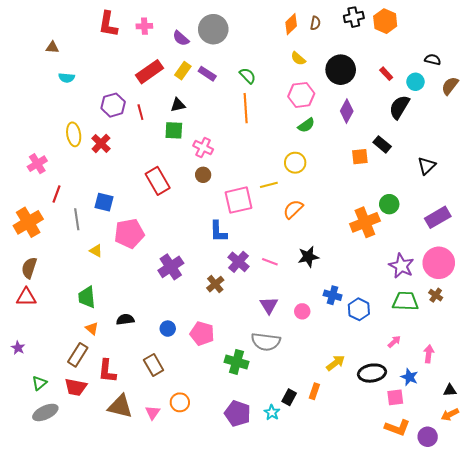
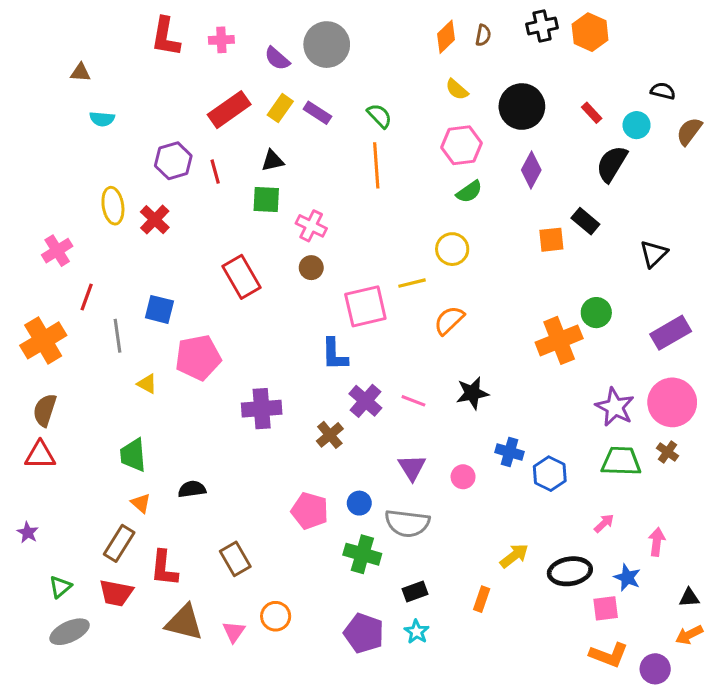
purple cross: (171, 267) -> (262, 409), turned 30
blue circle: (168, 329) -> (359, 503), moved
black rectangle: (289, 397) -> (415, 591), moved, turned 42

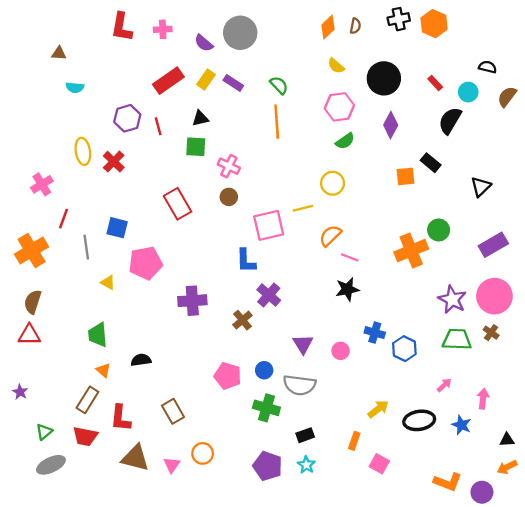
pink line: (413, 401) -> (350, 257), moved
pink square: (606, 608) -> (379, 464), moved, turned 36

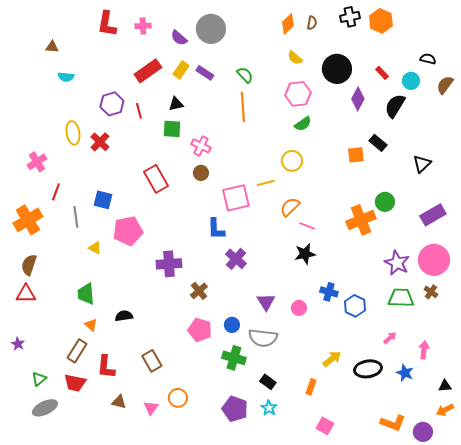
purple diamond: (391, 125) -> (358, 99), moved
brown cross: (242, 320) -> (199, 291), moved
black rectangle: (305, 435) -> (268, 382), turned 56
brown triangle: (135, 458) -> (119, 402), size x0.6
pink square: (379, 464) -> (325, 426), moved

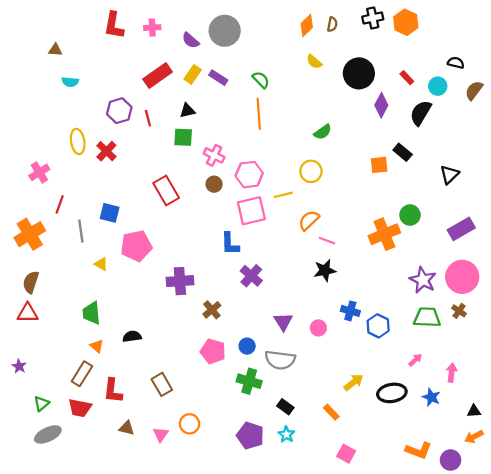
pink hexagon: (298, 94) -> (249, 175), moved
orange rectangle: (311, 387) -> (331, 412), turned -63

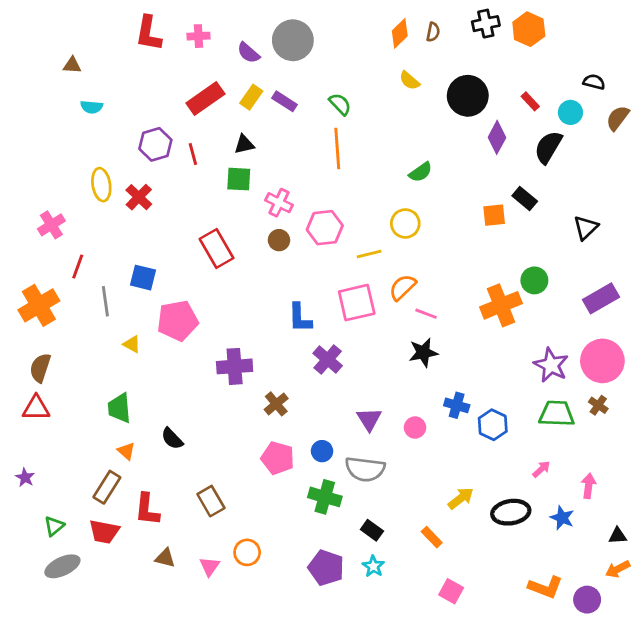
pink square: (251, 211) -> (357, 303), moved
black semicircle: (132, 336) -> (172, 439), turned -126

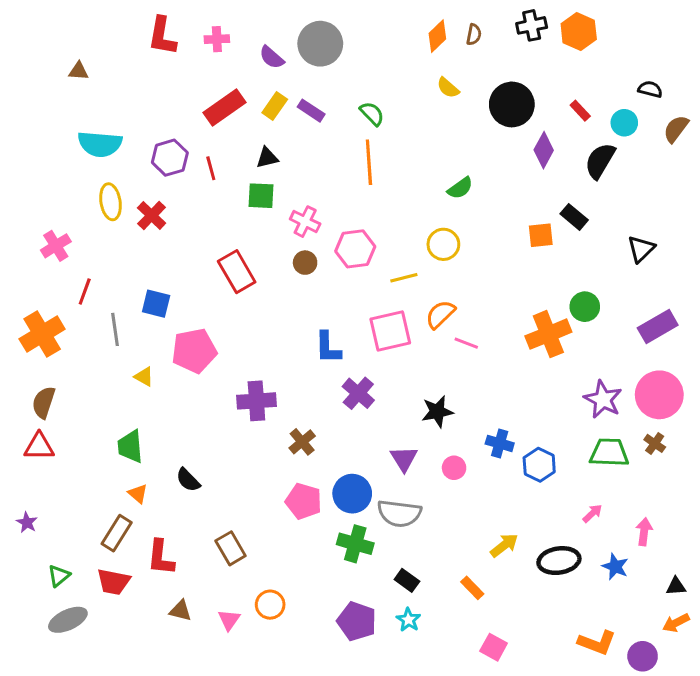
cyan semicircle: (92, 107) -> (100, 144), moved, size x1.8
black star: (423, 353) -> (437, 412), moved
blue circle: (322, 451) -> (352, 494), size x1.6

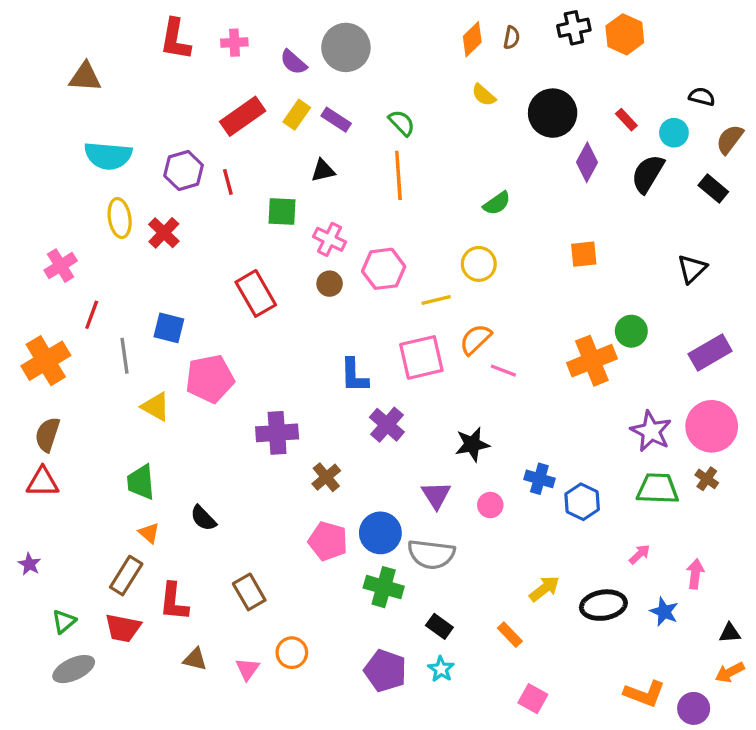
brown triangle: (79, 71) -> (85, 77), size x1.5
black triangle: (267, 158) -> (323, 170), moved
black rectangle: (574, 217) -> (713, 188), moved
yellow triangle: (144, 377) -> (156, 407), size x1.4

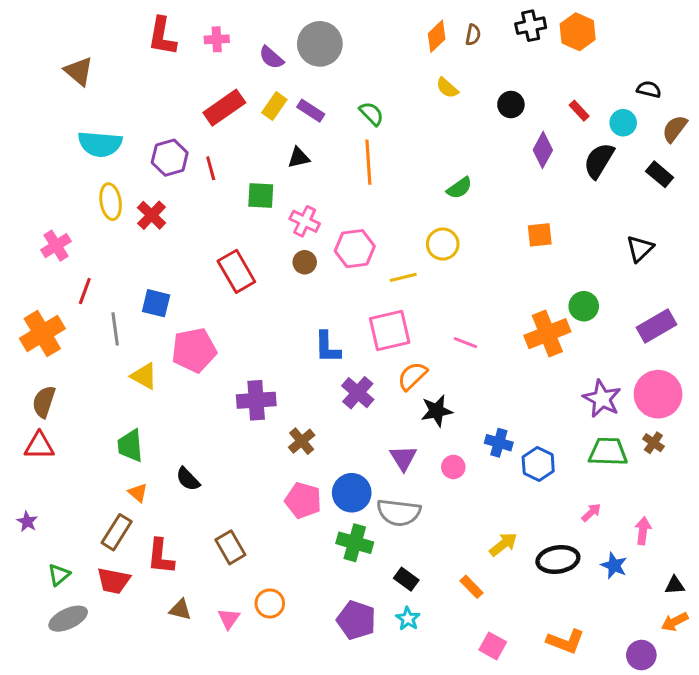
brown triangle: (85, 77) -> (79, 71), turned 36
black circle: (553, 113) -> (511, 105), size x0.6
orange semicircle: (476, 339) -> (412, 376), moved
orange L-shape: (644, 694) -> (566, 641), moved

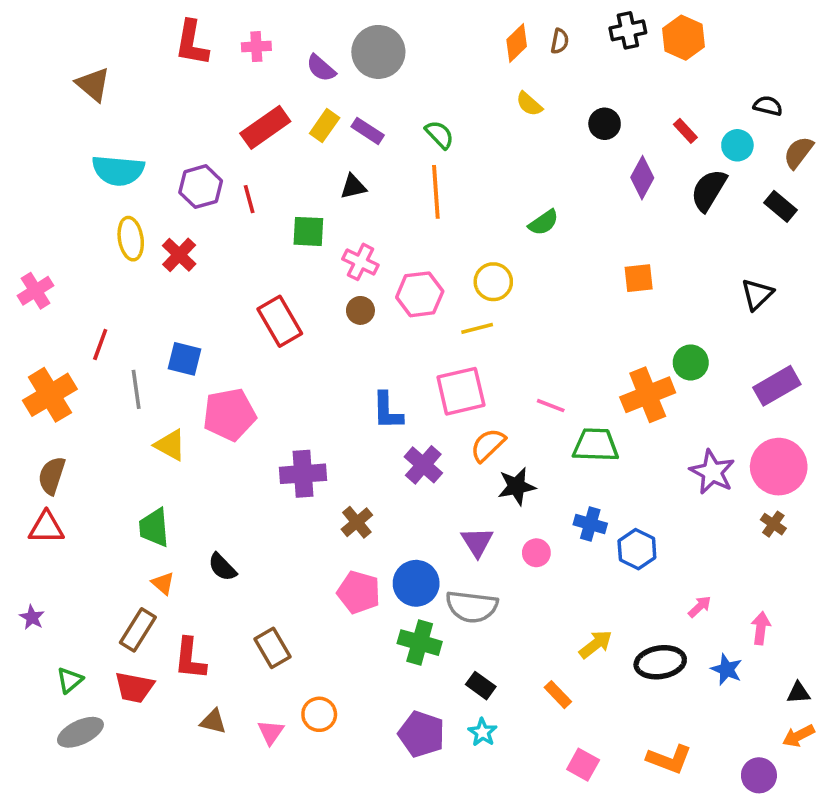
yellow circle: (443, 244) -> (493, 282), moved
pink cross: (56, 246) -> (36, 291), moved
green trapezoid: (608, 452) -> (596, 445), moved

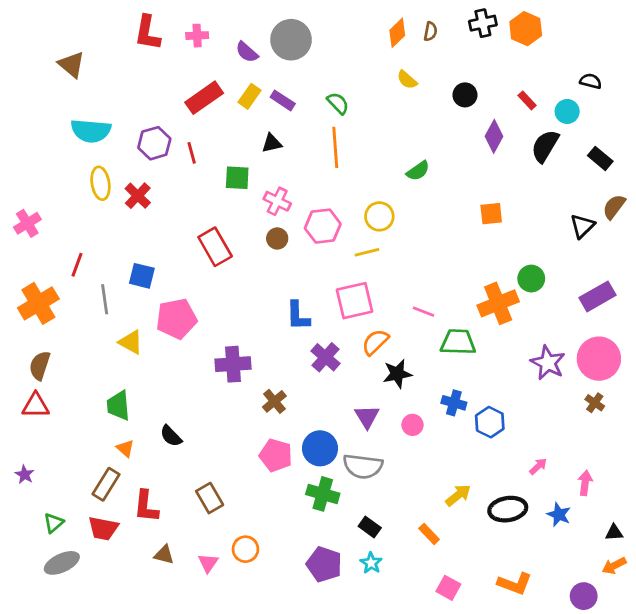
brown semicircle: (798, 152) -> (614, 207), moved

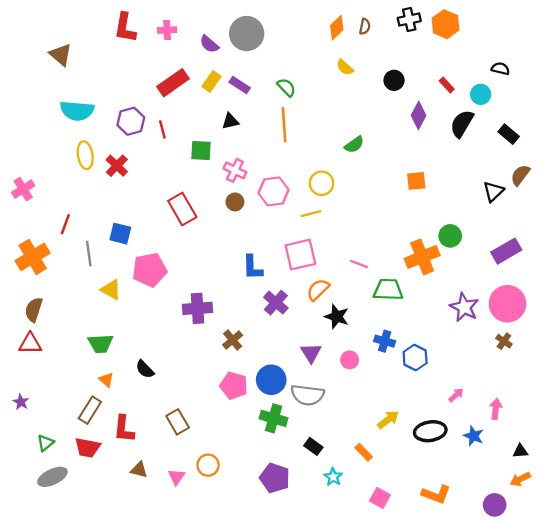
black star: (397, 374) -> (337, 317), turned 30
green trapezoid: (118, 406) -> (100, 343), turned -88
cyan star: (371, 563) -> (333, 477), moved

